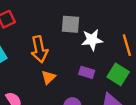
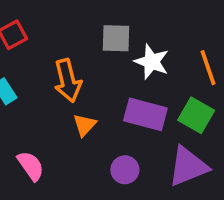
white star: (92, 40) -> (152, 62), turned 30
purple rectangle: (87, 72) -> (145, 114), size x1.6

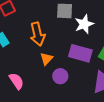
white star: (152, 62) -> (84, 24), turned 30
purple circle: (125, 170) -> (60, 76), moved

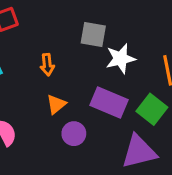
orange arrow: (37, 34) -> (47, 65), size x0.6

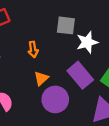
purple rectangle: (109, 103) -> (80, 75), turned 30
purple circle: (74, 134) -> (55, 99), size x1.5

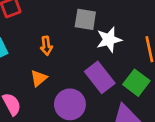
orange triangle: (41, 78) -> (39, 78), moved

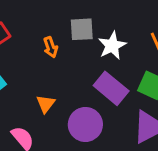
orange arrow: (46, 46) -> (51, 47), moved

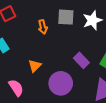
white star: (112, 46) -> (92, 20), moved
purple rectangle: (111, 88) -> (81, 60), size x0.7

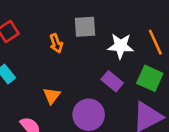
white star: (92, 20) -> (121, 46), moved, turned 30

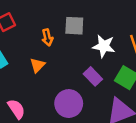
orange triangle: (52, 96) -> (37, 65), moved

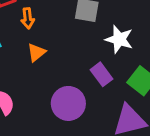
orange arrow: (47, 37) -> (28, 18), moved

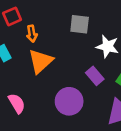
orange triangle: (36, 53) -> (40, 61), size x1.6

